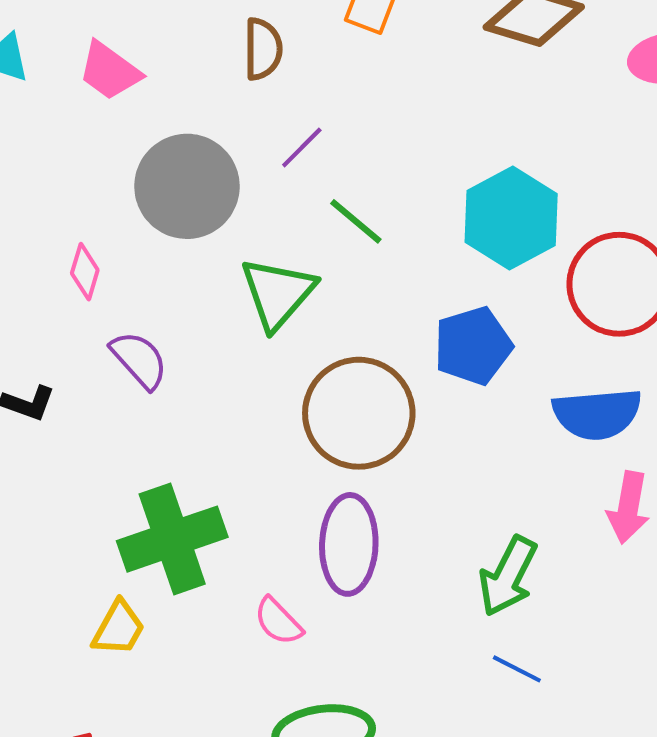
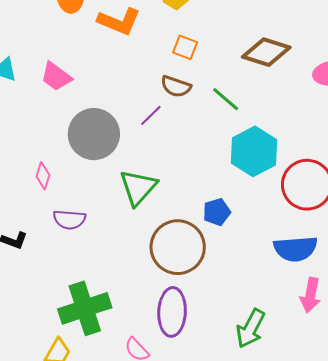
brown semicircle: (263, 49) -> (176, 86), moved, turned 108
green line: (356, 221) -> (226, 99), moved
blue pentagon: (473, 346) -> (217, 212), moved, size x0.7
purple semicircle: (139, 360) -> (69, 220), turned 136

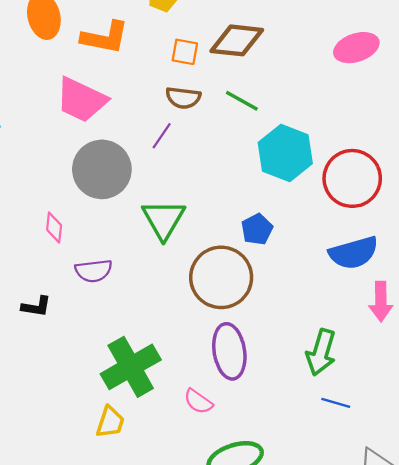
brown diamond: (266, 52) -> (237, 40), moved
pink trapezoid: (56, 77) -> (81, 100), moved, size x1.4

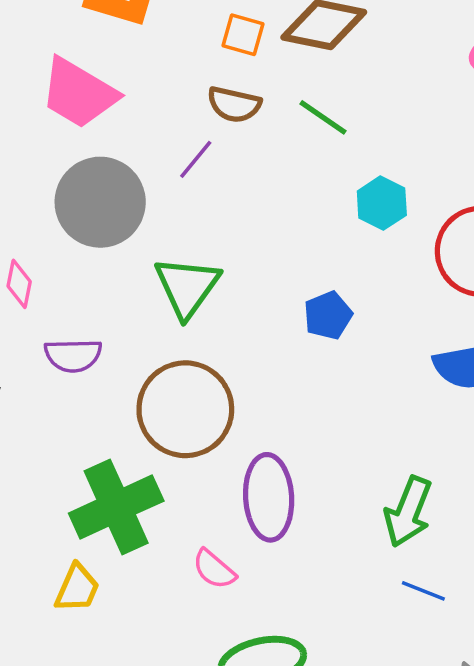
cyan hexagon: (285, 153) -> (382, 203), size x0.6
brown circle: (221, 277) -> (185, 409), moved

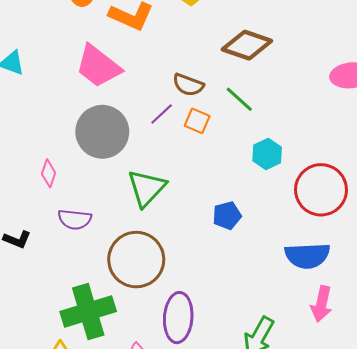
orange square: (243, 35) -> (197, 121), moved

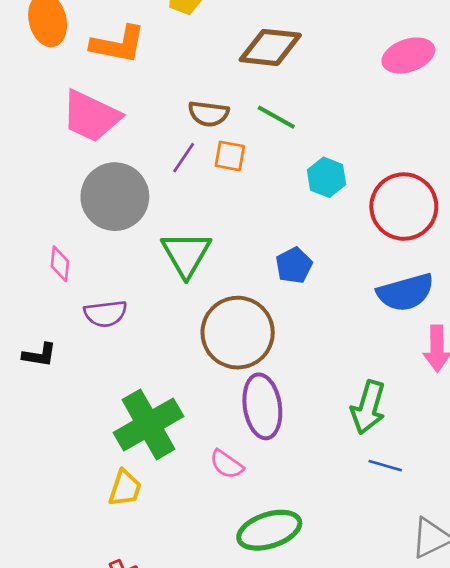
brown circle: (136, 260) -> (238, 333), moved

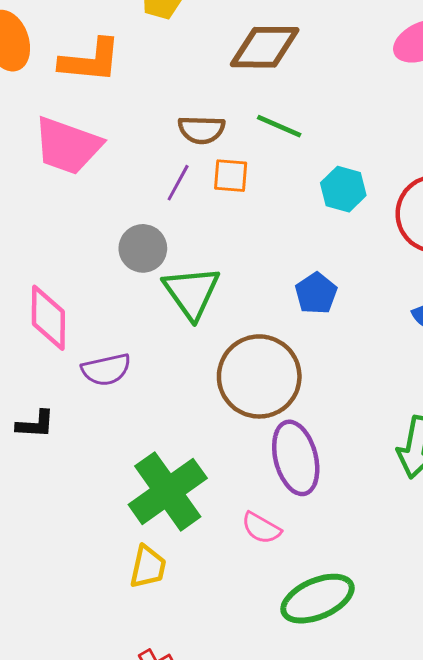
gray circle: (115, 197) -> (143, 248), moved, size x0.6
pink diamond: (60, 264) -> (48, 318), size x1.6

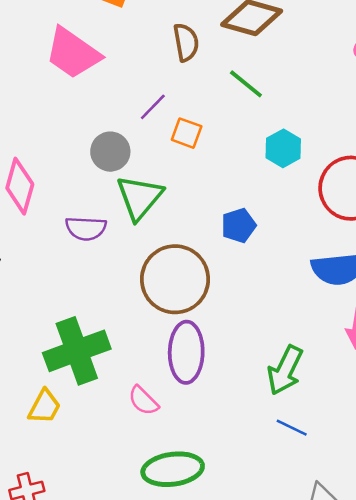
brown semicircle: (201, 130) -> (186, 42), moved, turned -117
orange square: (231, 176) -> (187, 133), moved
purple semicircle: (106, 370) -> (86, 228), moved

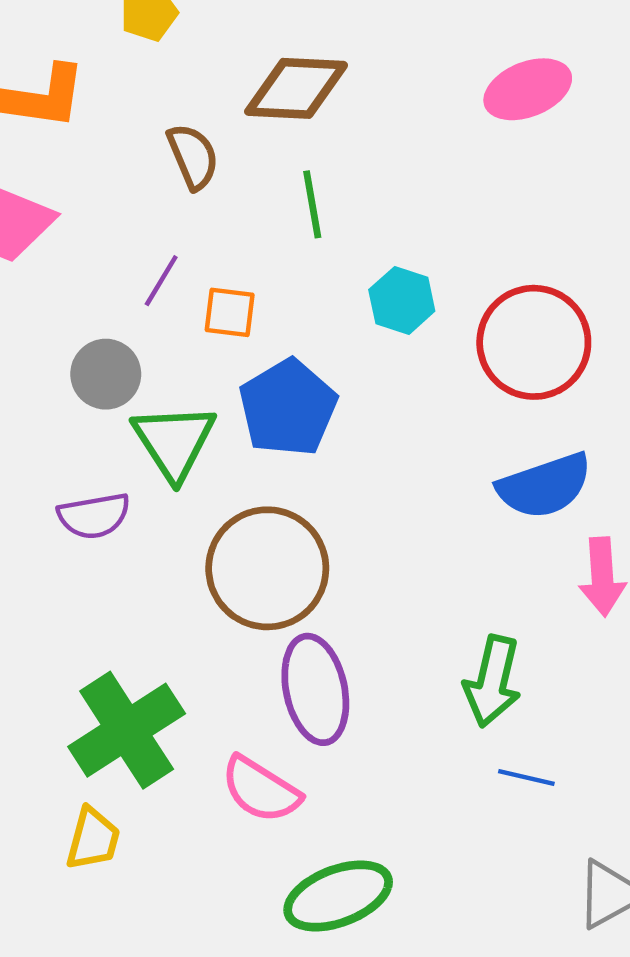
green line: (246, 84) -> (312, 204), turned 54
blue pentagon: (239, 225) -> (288, 408), moved, size x1.6
pink semicircle: (143, 401) -> (261, 790), size x1.4

